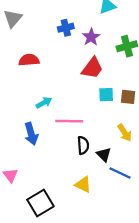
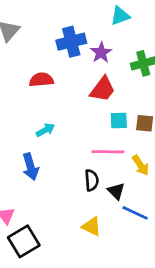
blue cross: (66, 28) -> (71, 42), size x1.5
red semicircle: (29, 60) -> (41, 80), moved
pink line: (69, 121) -> (108, 152), moved
black square: (40, 203) -> (24, 241), moved

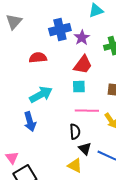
cyan square: (119, 120) -> (79, 87), moved
cyan arrow: (45, 130) -> (41, 95), size x1.6
black triangle: (116, 191) -> (85, 149), moved

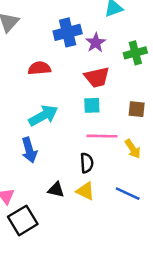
red trapezoid: (83, 65) -> (97, 77), turned 40
black triangle: (85, 149) -> (56, 190), moved, turned -32
yellow triangle: (75, 166) -> (85, 191), moved

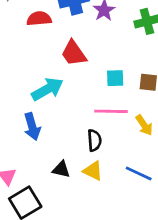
red semicircle: (39, 68) -> (39, 19), moved
red trapezoid: (97, 77) -> (74, 53), moved, turned 68
cyan square: (92, 105) -> (115, 78), moved

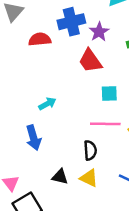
red trapezoid: (74, 53) -> (90, 61), moved
cyan arrow: (47, 89) -> (47, 104), size x0.6

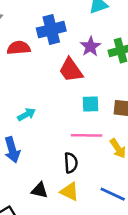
purple star: (99, 32) -> (90, 47), moved

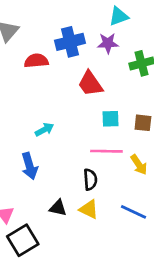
purple star: (90, 47) -> (108, 43), moved, turned 30

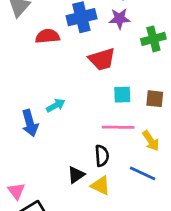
red trapezoid: (90, 84) -> (102, 59), turned -72
blue arrow: (30, 166) -> (30, 123), moved
black triangle: (58, 208) -> (76, 175), moved, turned -48
blue line: (133, 212) -> (143, 173), moved

